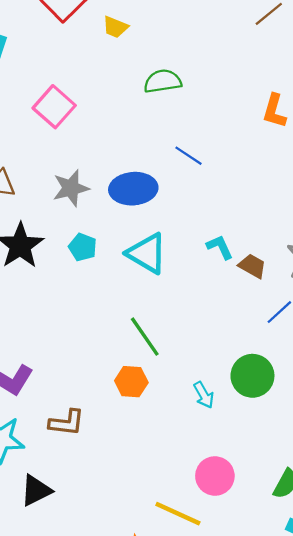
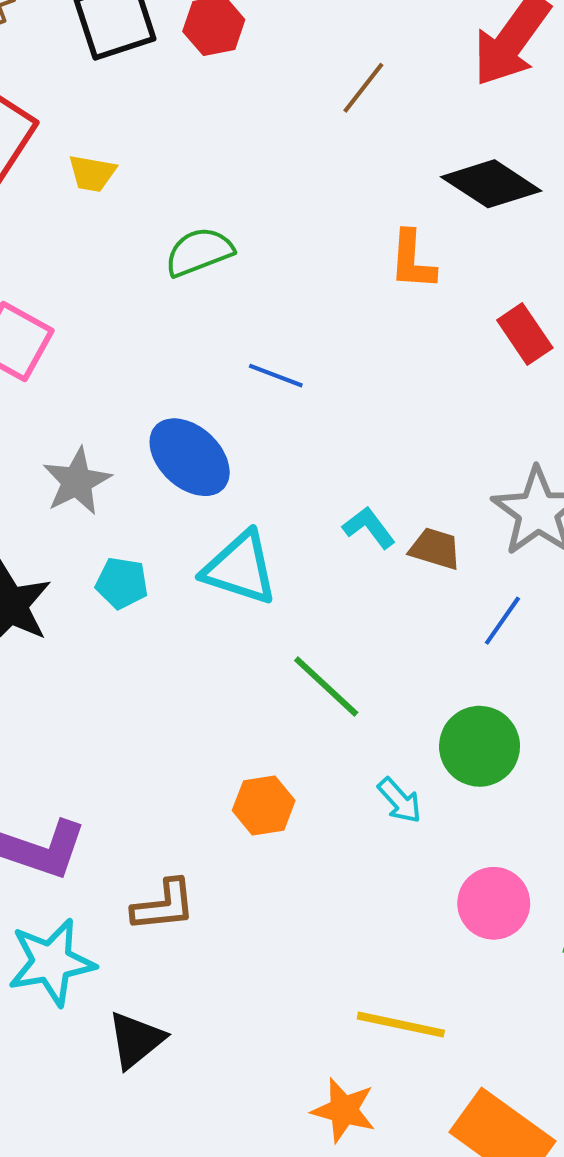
blue ellipse: (133, 189) -> (190, 457), turned 60
green line: (145, 337) -> (326, 687), moved
pink circle: (215, 476) -> (494, 903), moved

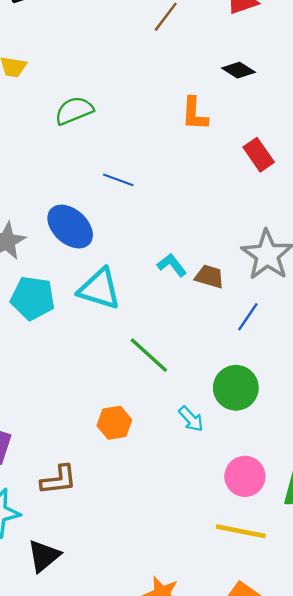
black diamond: (491, 184) -> (239, 70), size x0.6
cyan pentagon: (122, 583) -> (33, 298), size x1.5
yellow line: (401, 1025) -> (241, 531), moved

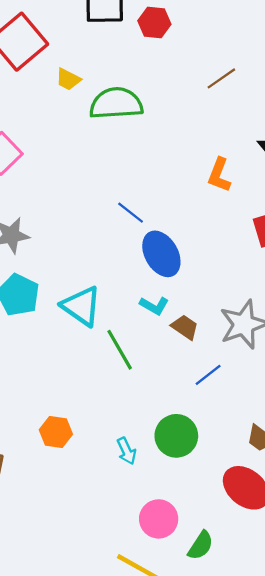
green semicircle: (74, 111) -> (116, 103), moved, size x1.4
blue ellipse: (70, 227) -> (161, 254), moved
cyan L-shape: (172, 265) -> (154, 306), turned 140
green line: (149, 355) -> (120, 350), moved

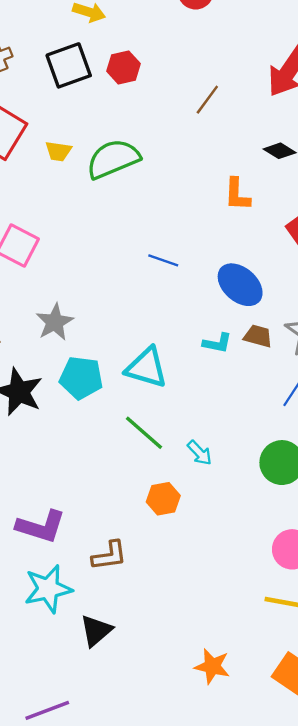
blue ellipse: (161, 254) -> (240, 285), moved
brown trapezoid: (185, 327) -> (258, 336), moved
green line: (120, 350) -> (144, 433), moved
cyan arrow: (127, 451) -> (200, 453), moved

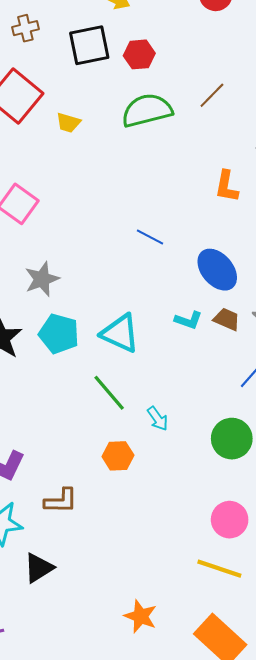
green semicircle: (113, 159) -> (147, 110), moved

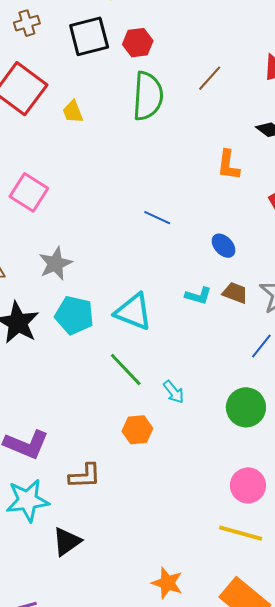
green semicircle: (147, 110) -> (148, 96), turned 111
yellow trapezoid: (68, 123) -> (73, 112), turned 55
blue ellipse: (217, 270) -> (224, 246), size x0.6

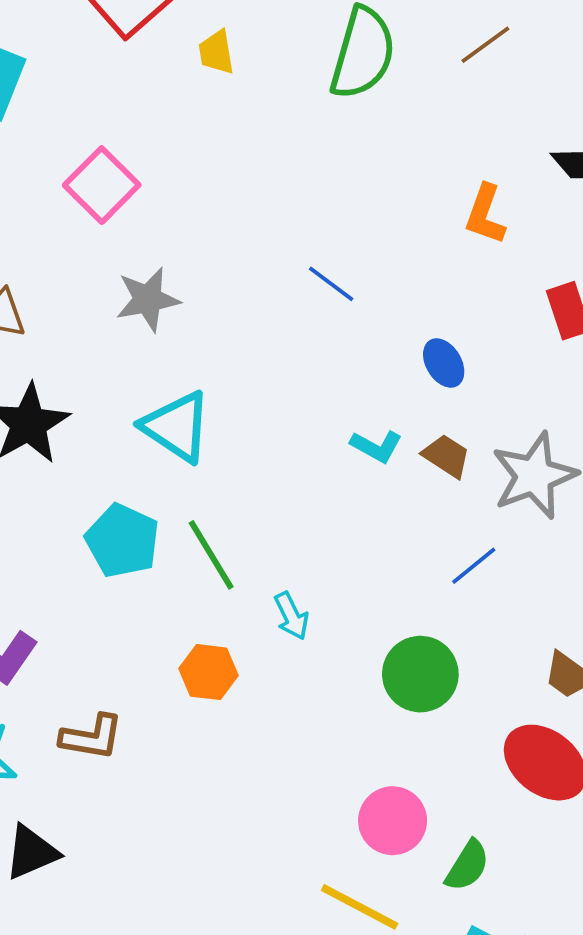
gray star: (55, 264) -> (148, 299), moved
cyan triangle: (133, 312) -> (177, 427), moved
cyan pentagon: (74, 315) -> (122, 541), moved

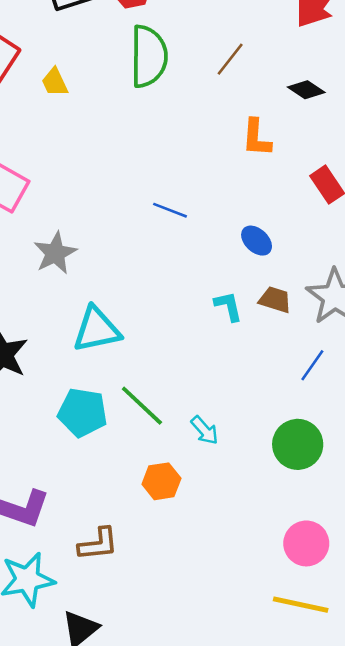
brown line: (485, 45) -> (230, 59), moved
cyan triangle: (177, 427) -> (97, 330), turned -30
cyan L-shape: (376, 446) -> (228, 306), turned -116

